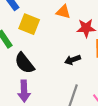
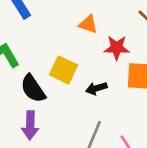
yellow square: (29, 24) -> (63, 70), moved

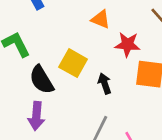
black arrow: (96, 88) -> (105, 83), turned 84

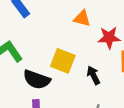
black semicircle: (42, 80) -> (37, 80), turned -32

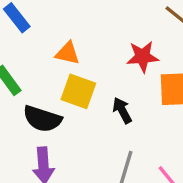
orange triangle: (82, 18) -> (68, 53), moved

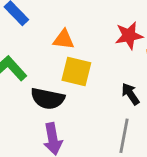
black arrow: (122, 110) -> (130, 94), moved

